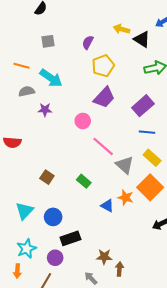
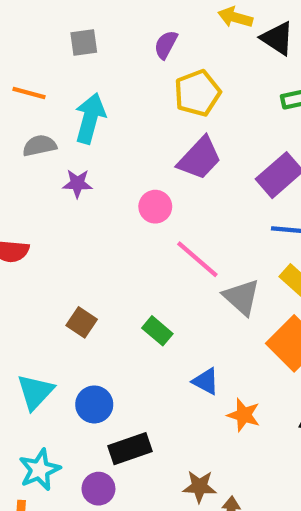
cyan arrow: (51, 78) -> (90, 118), turned -110
orange star: (126, 198) -> (244, 415), moved

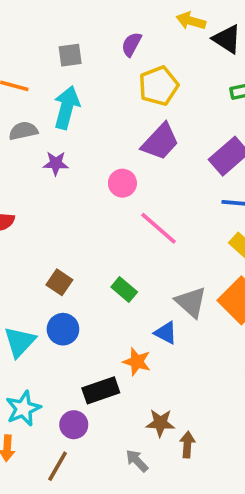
gray square: (84, 43) -> (70, 55), moved
gray triangle: (242, 297) -> (191, 302), moved
blue circle: (94, 404) -> (63, 329), moved
orange star: (244, 415) -> (137, 362), moved

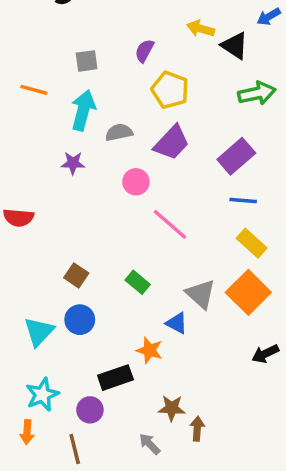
yellow pentagon: (158, 86) -> (170, 90), turned -30
gray semicircle: (23, 131) -> (119, 132), moved
brown line: (58, 466) -> (75, 449), turned -44

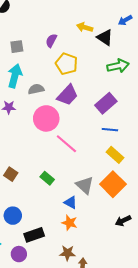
pink circle: (136, 182) -> (46, 118), size x1.6
blue circle: (80, 320) -> (13, 216), moved
orange star: (150, 350) -> (69, 223), moved

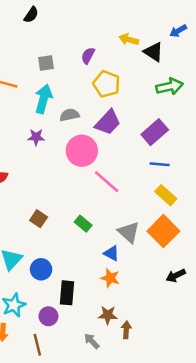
black rectangle: (34, 235) -> (67, 293), turned -66

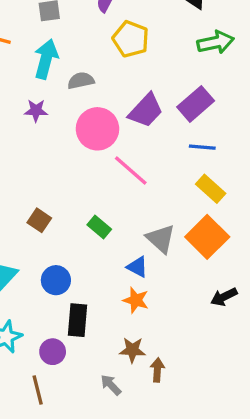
purple trapezoid: (108, 122) -> (146, 111), moved
blue circle: (41, 269) -> (56, 280), moved

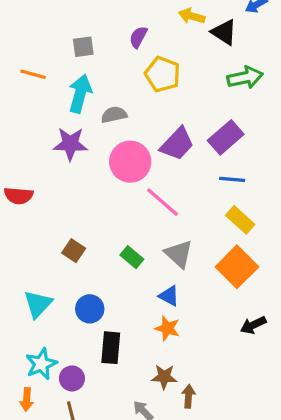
purple star: (36, 111) -> (70, 144), size x1.5
gray triangle: (161, 239) -> (179, 254), moved
purple circle: (53, 352) -> (72, 378), moved

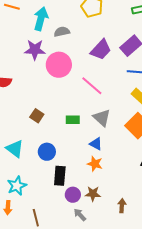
pink circle: (130, 162) -> (59, 65), moved
green rectangle: (132, 257) -> (73, 120), turned -40
cyan triangle: (38, 304) -> (15, 149), turned -36
purple circle: (72, 378) -> (73, 195), moved
brown arrow: (188, 396) -> (122, 206), moved

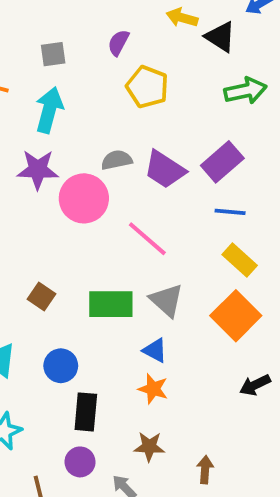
gray semicircle: (62, 32) -> (117, 160), moved
purple trapezoid: (101, 50) -> (165, 170), turned 80
green rectangle: (73, 120) -> (111, 304), size x1.6
purple circle: (73, 195) -> (80, 462), moved

